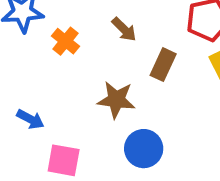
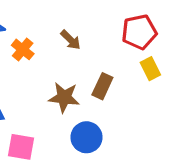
brown rectangle: (163, 65) -> (102, 86), moved

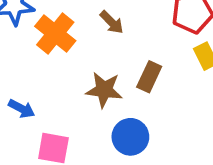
orange cross: (23, 49) -> (55, 34), size x1.5

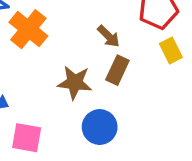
brown arrow: (112, 22) -> (109, 36), moved

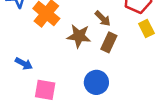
brown star: (75, 82) -> (79, 36), moved

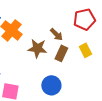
yellow rectangle: (146, 29) -> (85, 50), moved

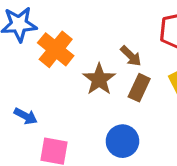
brown star: (37, 48) -> (99, 79), turned 30

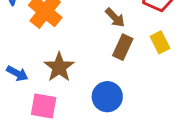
brown star: (99, 79) -> (59, 67), moved

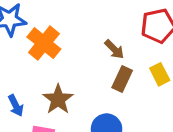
blue arrow: (17, 73) -> (16, 106), turned 35

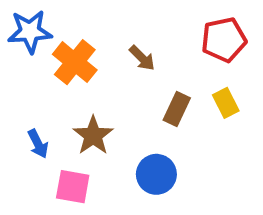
brown arrow: (114, 49) -> (142, 58), moved

